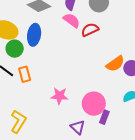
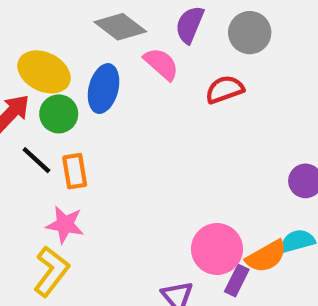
pink semicircle: (72, 20) -> (161, 64), moved
orange semicircle: (115, 64) -> (266, 256), moved
pink star: (59, 96) -> (65, 225), moved

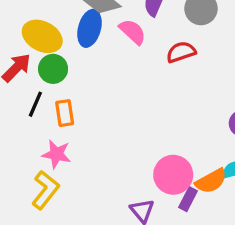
blue ellipse: (104, 89) -> (89, 28), moved
black line: (36, 160) -> (35, 104), turned 70

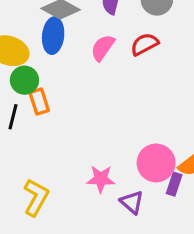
pink semicircle: (133, 32) -> (103, 48), moved, turned -88
orange rectangle: (65, 113) -> (39, 102), moved
pink star: (56, 154) -> (101, 179), moved

